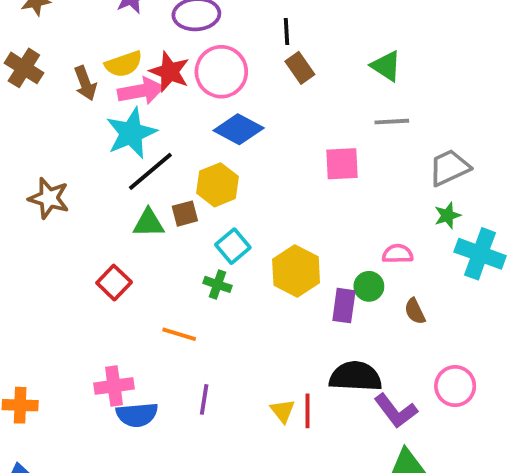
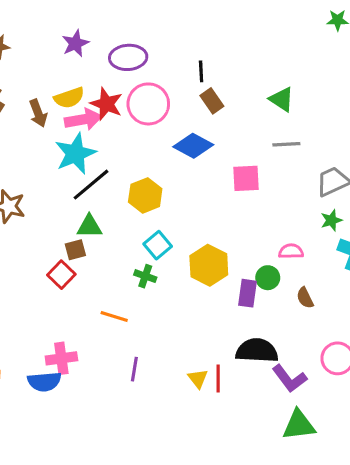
blue diamond: (239, 129) -> (193, 146), moved
brown square: (185, 214) -> (75, 250), moved
blue semicircle: (137, 415) -> (44, 382), moved

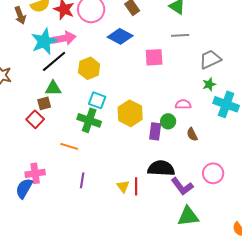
pink arrow: (83, 119) -> (64, 38), moved
cyan square: (158, 245) -> (97, 100), turned -30
green cross: (145, 276) -> (89, 120), size x1.6
blue semicircle: (44, 382) -> (24, 188), turned 125

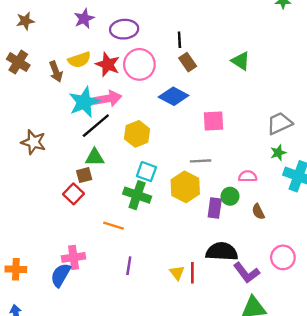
gray line: (180, 35) -> (201, 161), moved

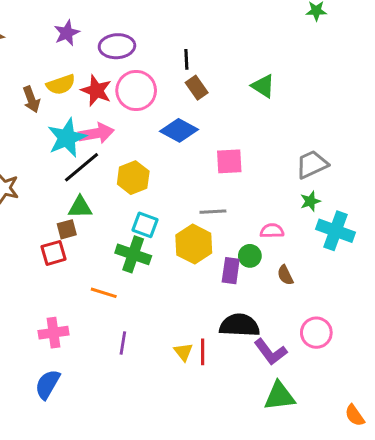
red square: (74, 194) -> (53, 253), turned 30
blue semicircle: (61, 275) -> (48, 384), moved

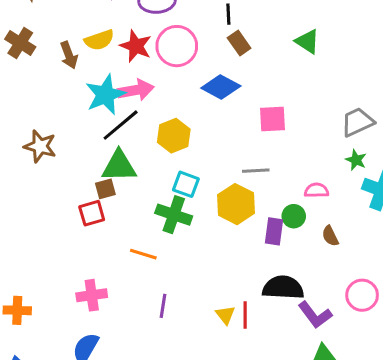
green star: (310, 201) -> (356, 160), turned -30
green triangle: (80, 207) -> (119, 166), size x1.4

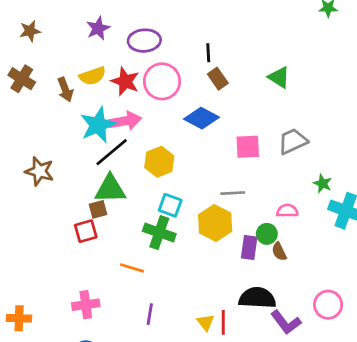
gray trapezoid: (358, 122) -> (293, 141), moved
brown semicircle: (330, 236) -> (279, 252), moved

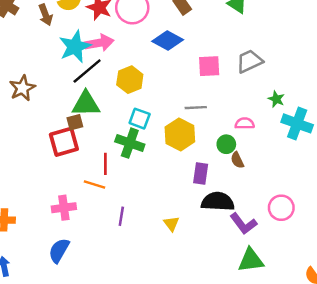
brown star: (39, 171) -> (22, 88), turned 30
red square: (86, 231) -> (64, 142), size x1.4
purple rectangle: (249, 247) -> (201, 174), moved
orange line: (132, 268) -> (94, 185), moved
red line: (223, 322) -> (105, 164), moved

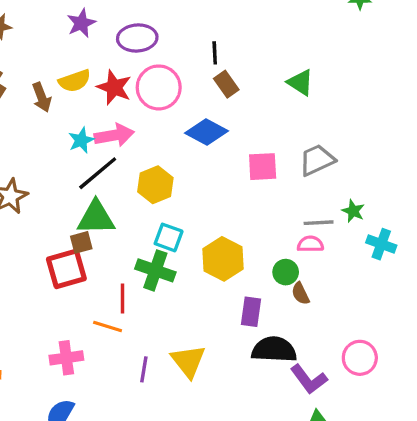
cyan star: (75, 47) -> (81, 140), size x0.6
gray line: (196, 108) -> (319, 223), moved
cyan cross: (297, 123) -> (381, 244), size x0.7
yellow triangle: (171, 224) -> (188, 361), moved, size x1.6

